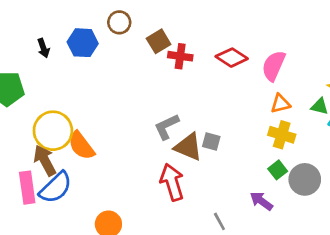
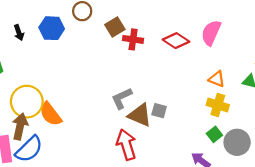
pink semicircle: (274, 66) -> (211, 33), moved
orange triangle: (280, 104) -> (217, 79), turned 36
brown arrow: (45, 160) -> (20, 126), turned 40

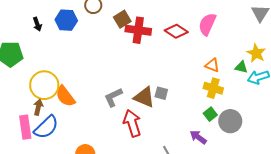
red cross: (133, 39) -> (138, 30), size x1.4
gray L-shape: (122, 98) -> (113, 97), moved
brown arrow: (20, 126) -> (38, 107), size x0.7

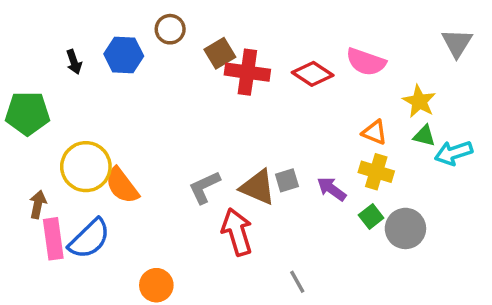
pink semicircle: (207, 24) -> (366, 62), turned -95
yellow star: (256, 53) -> (419, 101), moved
gray square: (161, 93) -> (287, 180), turned -32
brown arrow: (38, 107) -> (38, 204), moved
purple arrow: (198, 137) -> (332, 189), moved

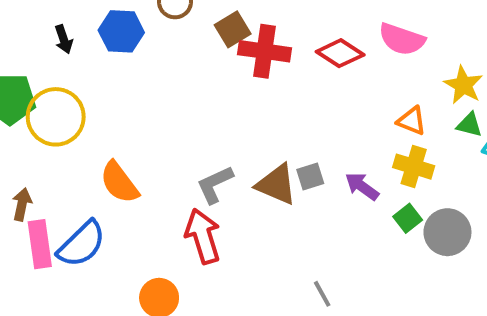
yellow circle: (86, 167) -> (56, 117), moved
red arrow: (237, 232) -> (203, 236), moved

